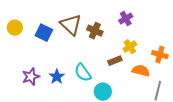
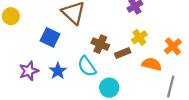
brown cross: (95, 31) -> (100, 44), moved
blue square: (44, 33) -> (50, 37), moved
orange cross: (160, 55) -> (173, 46), turned 35

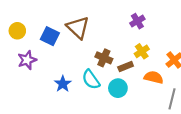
blue square: (50, 37) -> (50, 36), moved
purple star: (29, 71) -> (27, 60), moved
cyan circle: (109, 88) -> (118, 88), moved

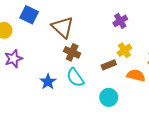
blue square: (50, 36) -> (29, 15), moved
brown cross: (104, 58) -> (72, 52), moved
cyan circle: (118, 88) -> (109, 97), moved

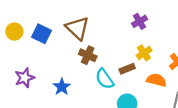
blue square: (29, 15) -> (41, 34), moved
purple star: (13, 59) -> (25, 78), moved
cyan semicircle: (75, 77) -> (105, 79), moved

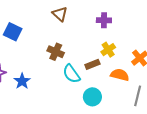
purple cross: (140, 21) -> (104, 20), turned 32
brown triangle: (78, 28) -> (60, 14), moved, size x0.7
blue star: (62, 87) -> (22, 81), moved

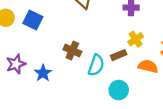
brown cross: (56, 52) -> (72, 51), moved
cyan semicircle: (71, 74) -> (96, 65), turned -126

